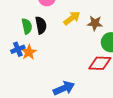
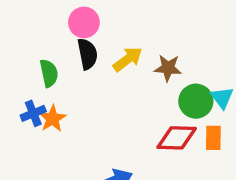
black semicircle: (41, 25) -> (87, 54), moved

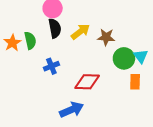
blue cross: (33, 113) -> (51, 66), moved
orange star: (52, 119) -> (12, 43), moved
red diamond: (177, 138) -> (87, 82), moved

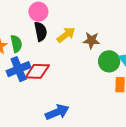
blue cross: (51, 66) -> (19, 69), moved, size x1.5
red diamond: (87, 82) -> (37, 71), moved

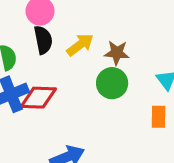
green circle: (109, 61) -> (112, 83), moved

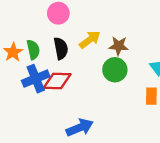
black semicircle: (43, 40) -> (61, 48), moved

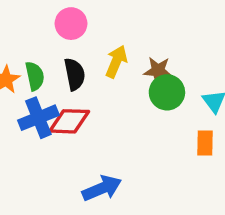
yellow arrow: (90, 40) -> (116, 62), turned -30
green circle: (115, 70) -> (167, 92), moved

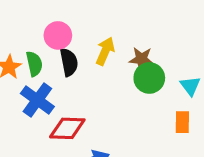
pink circle: (71, 24) -> (58, 35), moved
blue cross: (38, 118) -> (37, 100), turned -32
red diamond: (69, 121) -> (67, 128), moved

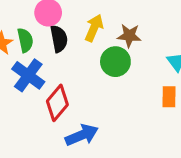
green circle: (149, 78) -> (115, 62), moved
red diamond: (67, 128) -> (57, 103), turned -52

